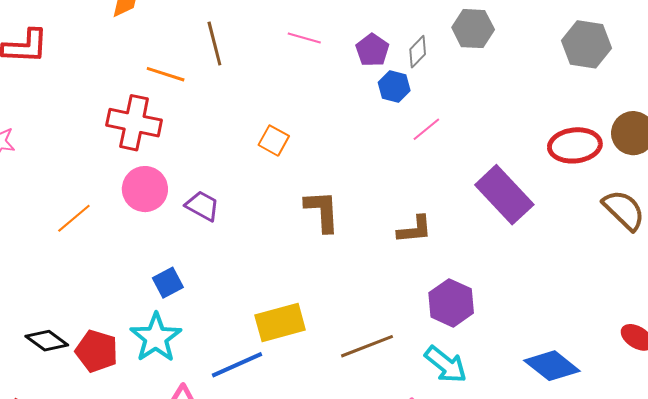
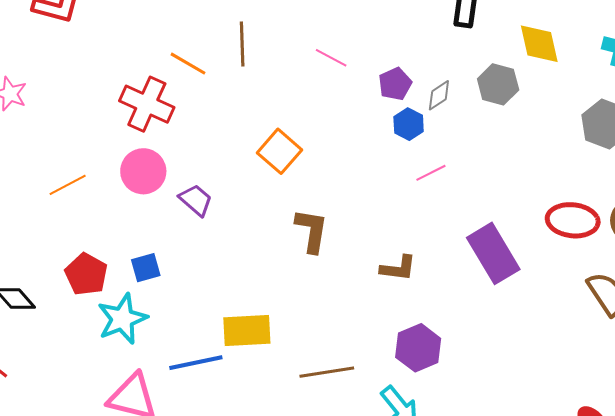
orange square: (274, 140) -> (279, 151), size x1.4
red pentagon: (97, 351) -> (86, 274), moved

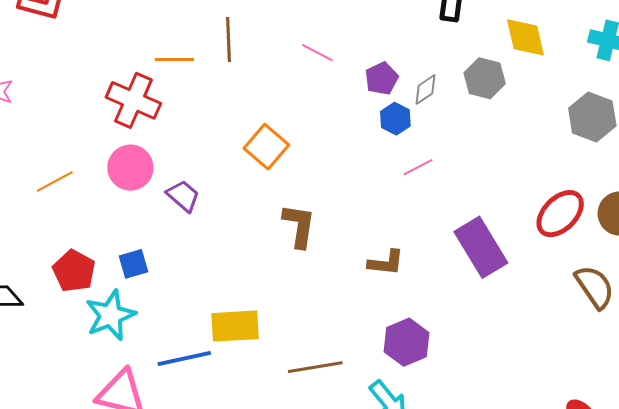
orange line: (188, 64) -> (174, 59), turned -30
red ellipse: (573, 220) -> (560, 214), turned -51

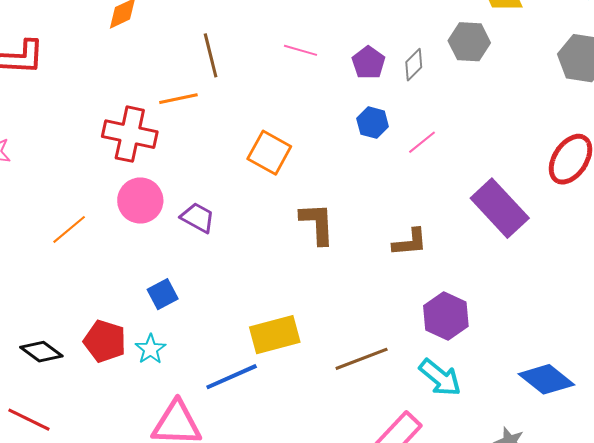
orange line: (174, 59) -> (178, 99), moved
blue hexagon: (395, 119) -> (373, 123), moved
red pentagon: (74, 271) -> (105, 341), moved
cyan star: (110, 315) -> (150, 349), size x0.6

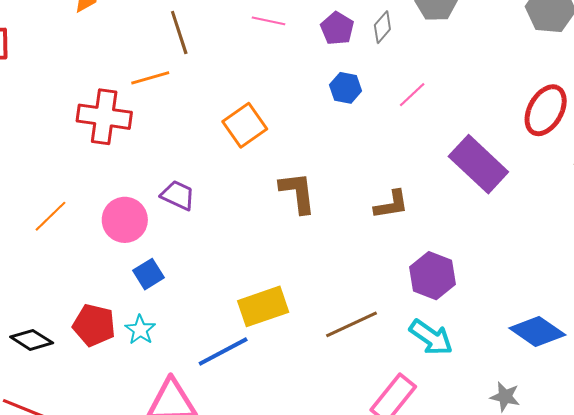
pink line: (422, 142) -> (412, 95), moved
orange square: (269, 153) -> (245, 125), turned 30
pink circle: (140, 201) -> (125, 220), moved

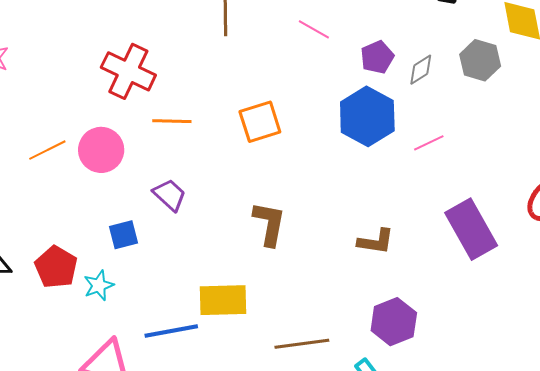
orange line: (150, 78) -> (172, 121), moved
blue hexagon: (346, 88) -> (367, 116), size x1.8
brown L-shape: (298, 193) -> (269, 224), moved
purple trapezoid: (178, 195) -> (170, 195), moved
pink circle: (125, 220) -> (101, 150), moved

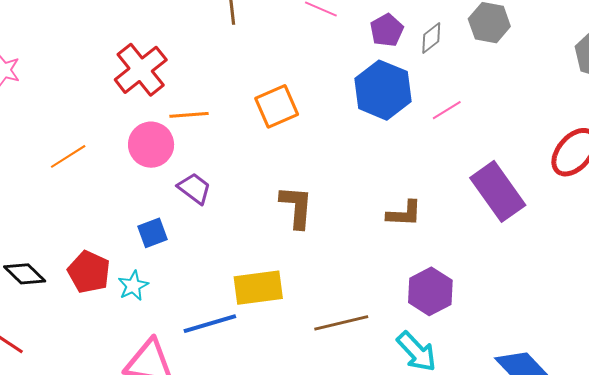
red cross: (128, 71) -> (141, 70), turned 32
pink circle: (101, 150) -> (151, 145), moved

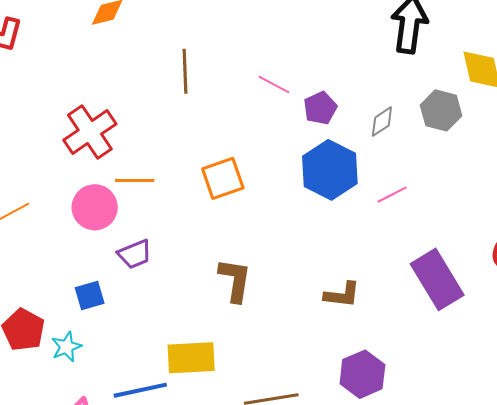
purple pentagon: (387, 30) -> (320, 108), moved
purple trapezoid: (194, 188) -> (135, 254), turned 117

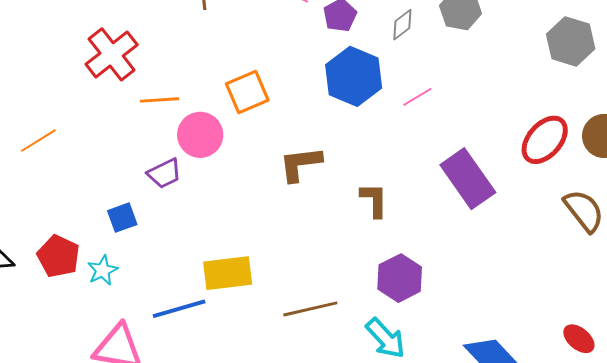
pink circle: (95, 207) -> (200, 135), moved
brown L-shape: (235, 280) -> (300, 164), moved, turned -102
brown L-shape: (342, 295) -> (374, 200), turned -93

